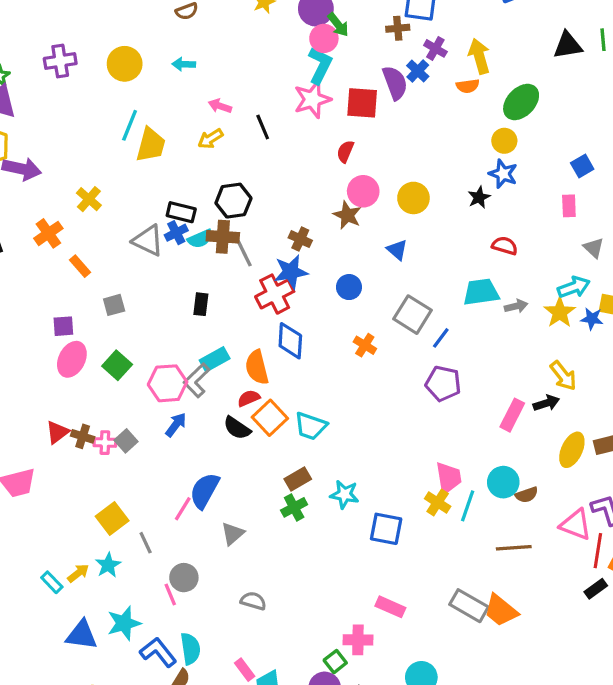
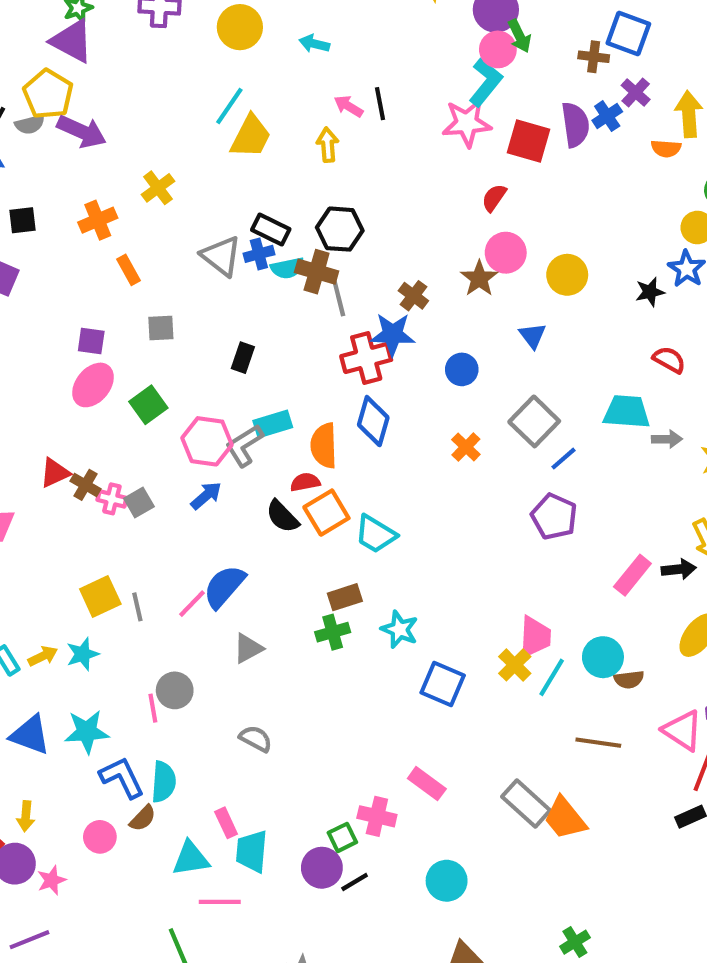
black line: (263, 127) -> (380, 104), moved
yellow arrow: (210, 139) -> (328, 145), turned 105
black rectangle: (201, 304) -> (243, 358), moved
gray line: (146, 543) -> (137, 607), moved

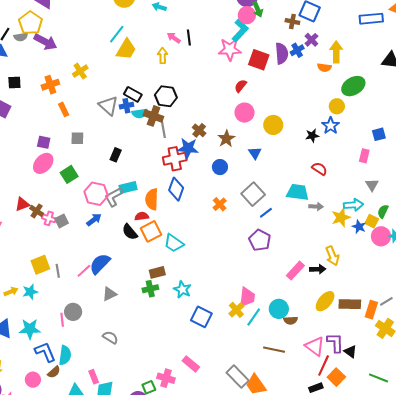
brown star: (479, 278) -> (226, 139), moved

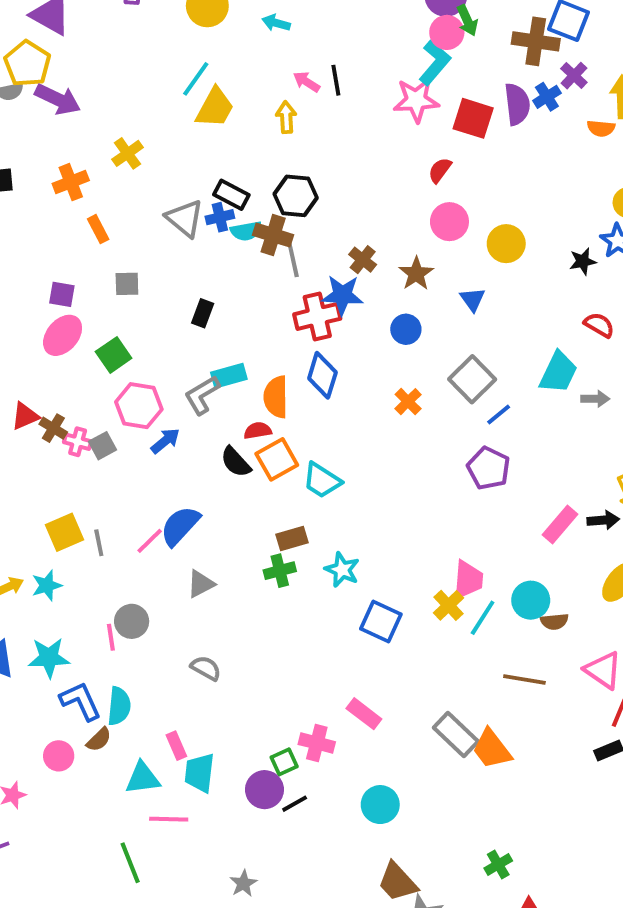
brown cross: (292, 21) -> (536, 41), size x1.6
cyan trapezoid: (298, 192) -> (558, 372), turned 110
pink hexagon: (96, 194) -> (139, 406), moved

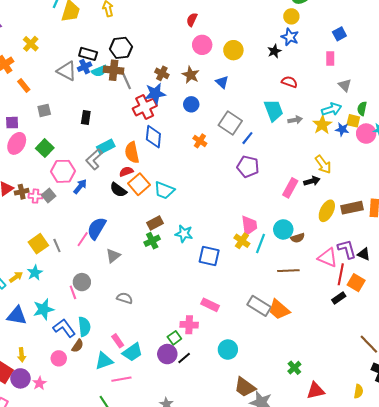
cyan trapezoid: (558, 372) -> (274, 110), turned -35
brown cross: (53, 428) -> (22, 192), turned -32
cyan trapezoid: (200, 773) -> (132, 352), turned -120

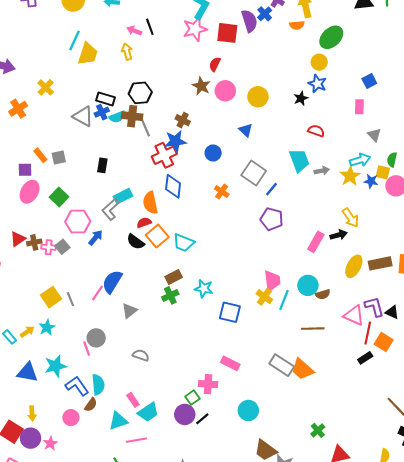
brown star: (191, 75) -> (201, 86), moved
orange rectangle: (24, 85) -> (40, 155), moved

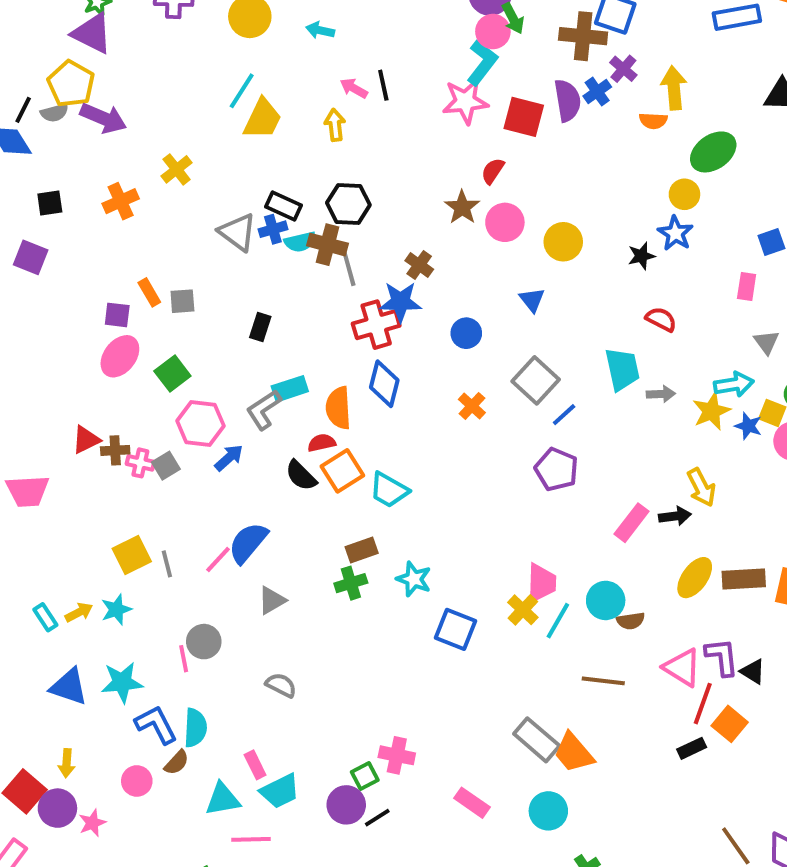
pink rectangle: (230, 363) -> (472, 803), moved
cyan circle: (248, 410) -> (548, 811), moved

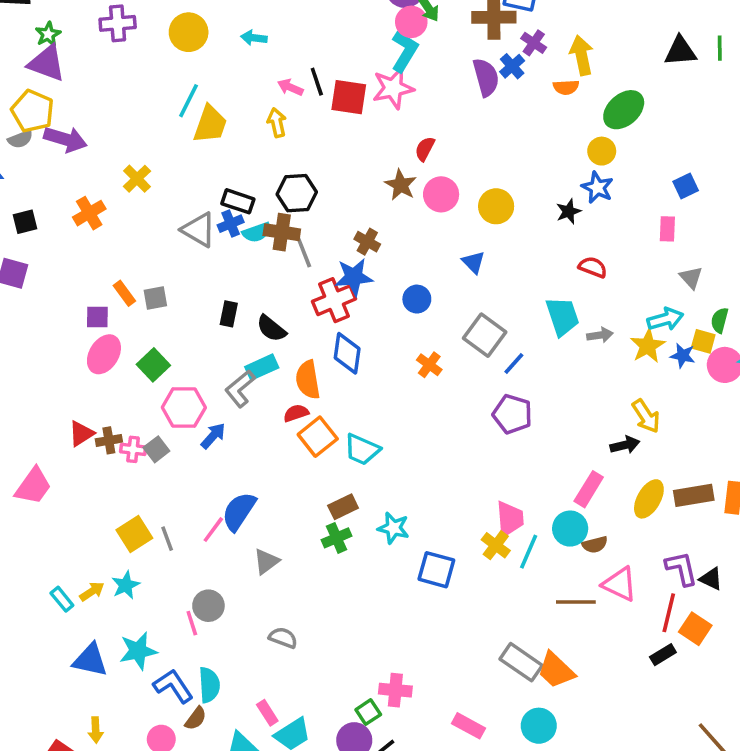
red square: (524, 117) -> (349, 97), moved
black semicircle: (301, 476) -> (271, 329), moved
pink trapezoid: (28, 491) -> (33, 486), turned -45
pink rectangle: (632, 523) -> (589, 489), moved
pink triangle: (682, 668) -> (620, 584), moved

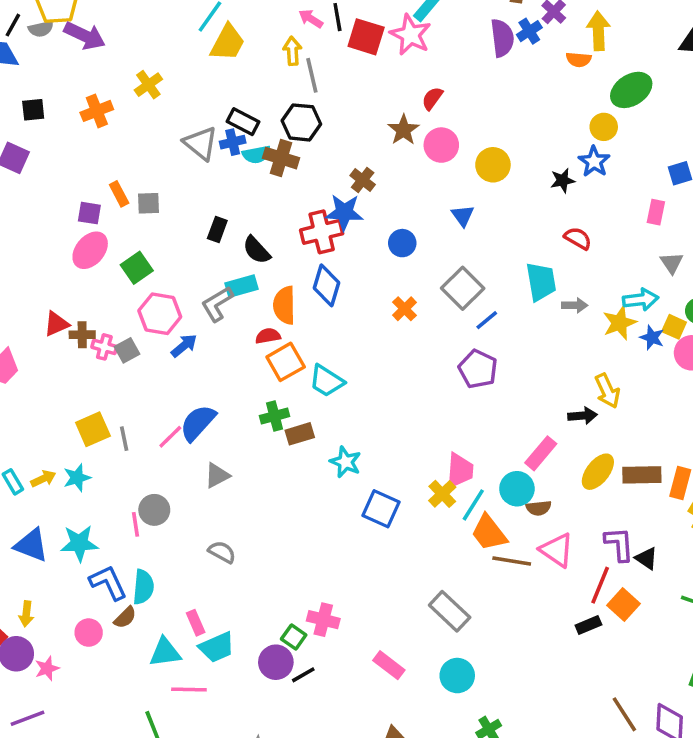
pink star: (393, 88) -> (410, 35), turned 30
gray line: (303, 250) -> (312, 75), moved
green cross: (337, 538) -> (274, 416), moved
orange trapezoid: (556, 670) -> (489, 533), moved
green square: (368, 712) -> (294, 637), turned -30

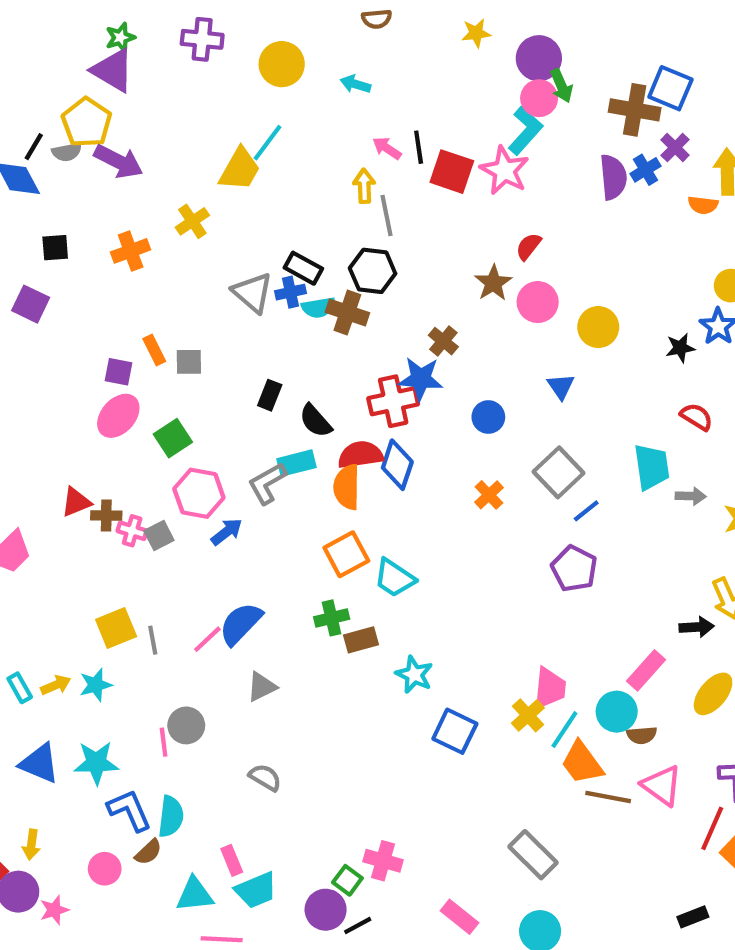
yellow trapezoid: (228, 43) -> (240, 169), moved
red semicircle: (268, 336) -> (360, 455), moved, size x1.5
black rectangle: (588, 625) -> (693, 917), moved

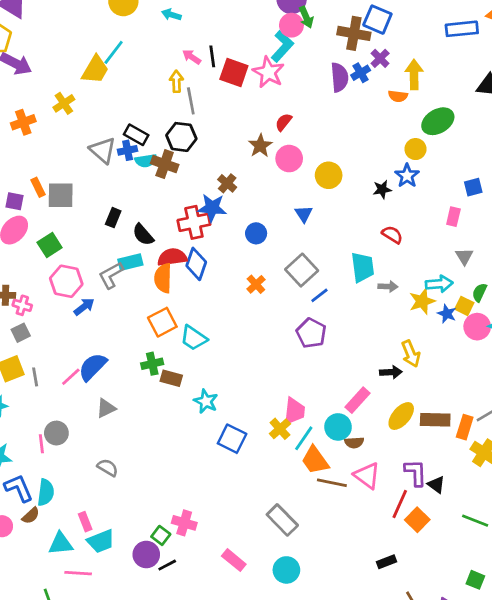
gray square: (189, 362) -> (61, 195), size x1.5
gray square: (159, 536) -> (21, 333), moved
brown rectangle: (361, 640) -> (171, 378), turned 30

